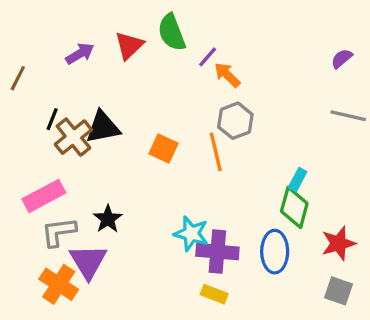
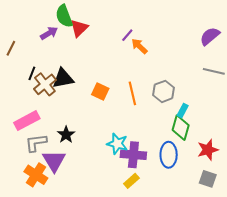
green semicircle: (172, 32) -> (64, 16), moved
purple semicircle: (342, 59) -> (210, 36), size x1.5
gray hexagon: (235, 121) -> (164, 91), moved
yellow rectangle: (214, 294) -> (131, 181), turned -63

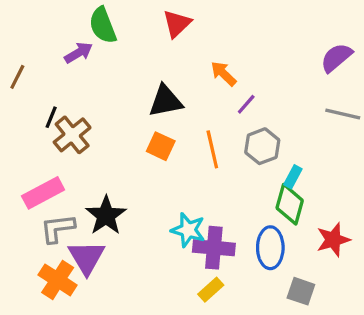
red triangle: (79, 28) -> (177, 24), moved
purple line: (127, 35) -> (246, 104), moved
black triangle: (63, 78) -> (166, 101), moved
black star: (66, 135) -> (106, 215), size x1.4
gray square: (208, 179) -> (301, 291), moved

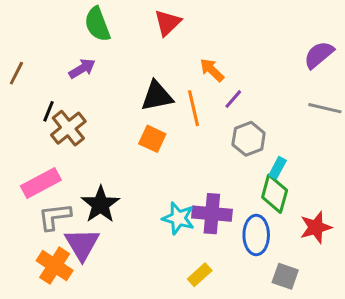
purple arrow: (79, 53) -> (82, 69), moved
orange line: (212, 149) -> (194, 108), moved
purple cross: (214, 248) -> (212, 214), moved

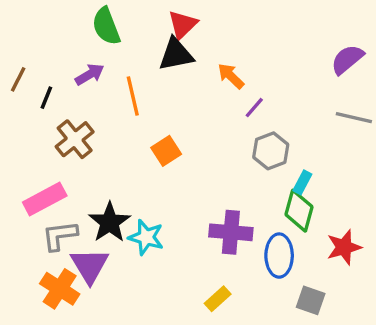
black triangle: (157, 96) -> (176, 54), moved
orange line: (194, 108) -> (133, 96), moved
black line: (48, 111) -> (46, 98), moved
orange square: (152, 139) -> (166, 151), turned 32
cyan star: (178, 218) -> (146, 237), moved

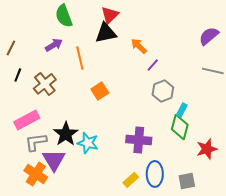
black line: (46, 98) -> (18, 75), moved
blue ellipse: (279, 256) -> (155, 174), moved
gray square: (311, 300) -> (187, 181), turned -30

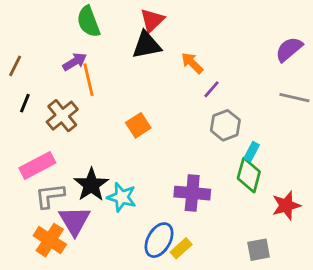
orange line: (80, 58) -> (88, 80), moved
blue ellipse: (155, 174) -> (159, 240), moved, turned 30

